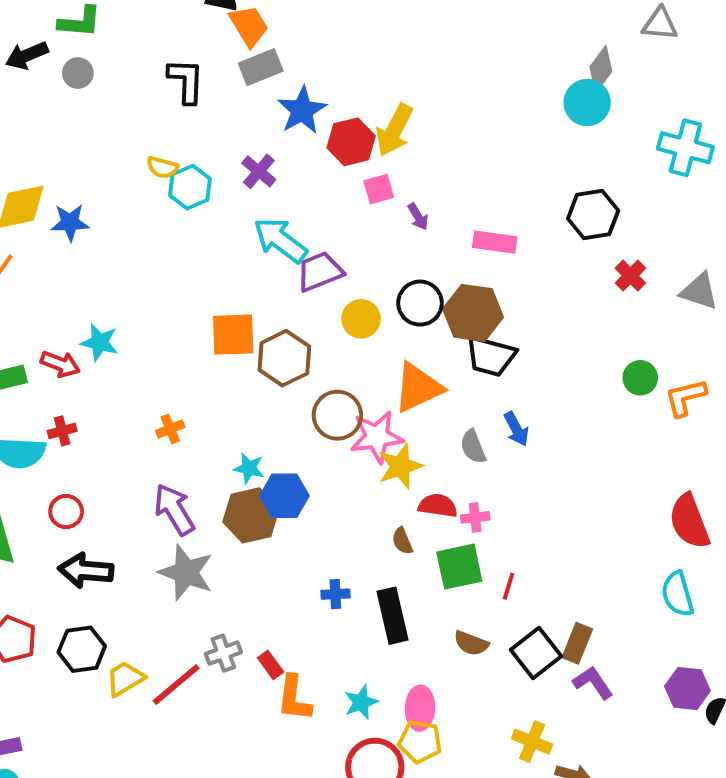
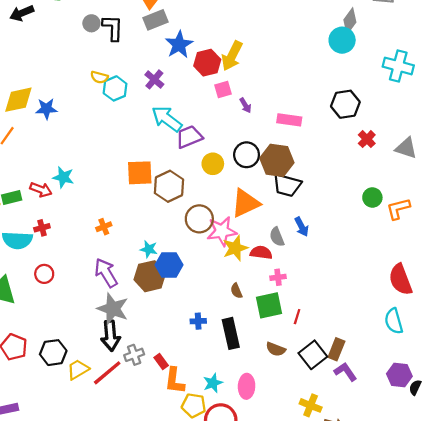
gray circle: (78, 73) -> (91, 23), moved
red semicircle: (438, 506) -> (261, 253), moved
black arrow: (86, 571) -> (111, 336), moved, turned -100
yellow pentagon: (420, 742) -> (194, 405), moved

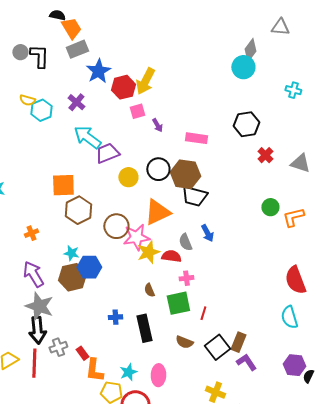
cyan cross: (398, 66) -> (293, 90), size x0.6
brown hexagon: (169, 186) -> (78, 210), moved
red line: (107, 373) -> (34, 363), turned -48

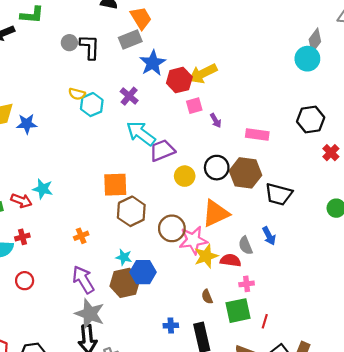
orange trapezoid: (71, 28) -> (141, 18), moved
yellow arrow: (145, 81) -> (203, 74), turned 36
black trapezoid: (194, 196) -> (279, 194), moved

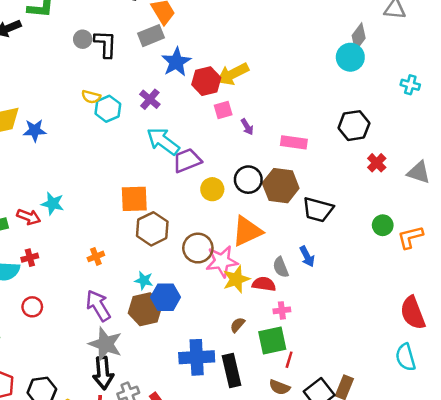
brown semicircle: (207, 297) -> (237, 325), turned 64
red line: (265, 321) -> (289, 360), moved
blue cross: (171, 326) -> (197, 357), size x2.0

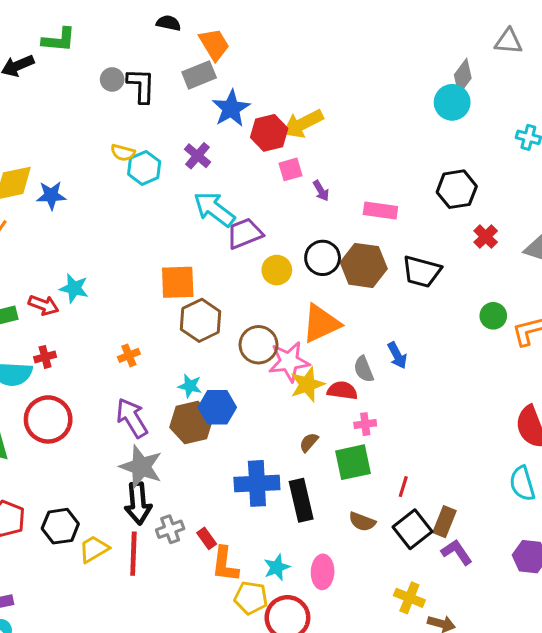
black trapezoid: (318, 210) -> (422, 272), moved
red circle: (32, 307) -> (48, 419), size x1.8
red line: (289, 360) -> (403, 487), moved

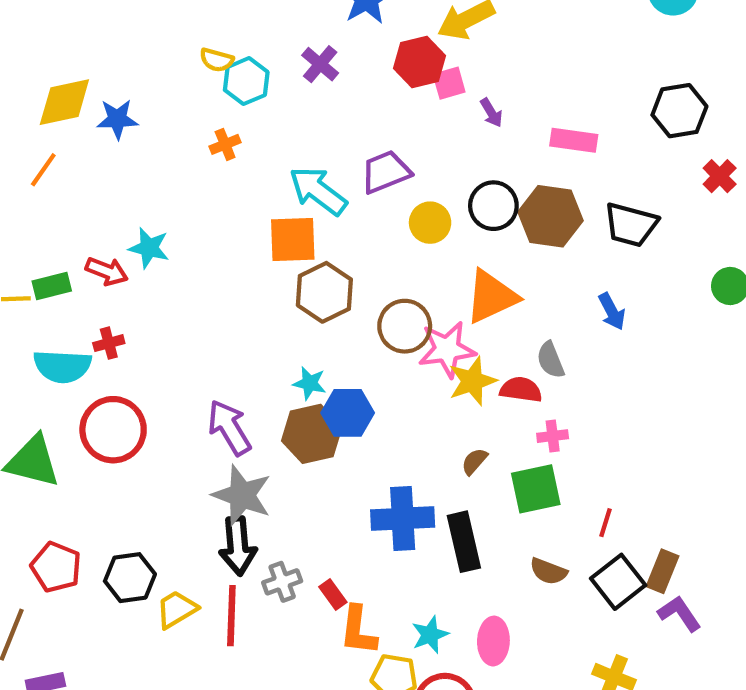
red hexagon: (269, 133) -> (419, 62), moved
cyan arrow: (214, 209) -> (318, 191), moved
orange cross: (129, 355) -> (225, 144), moved
blue arrow: (397, 355) -> (612, 311), moved

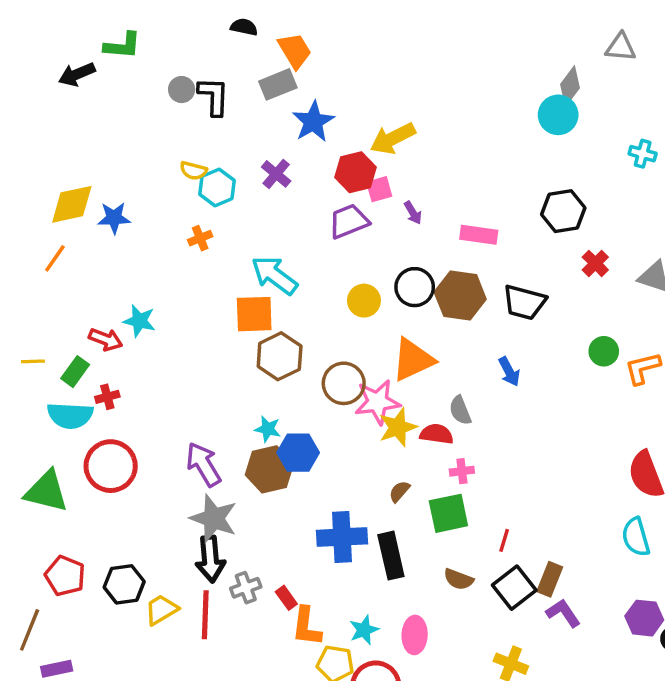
purple trapezoid: (386, 172) -> (349, 221), moved
green rectangle: (52, 286) -> (75, 372), moved, turned -40

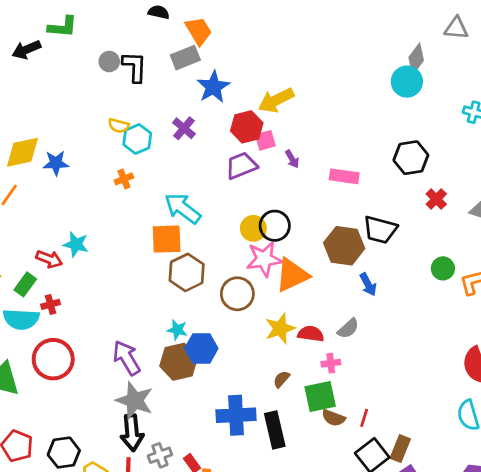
black circle: (415, 287) -> (275, 226), moved
brown hexagon: (460, 296) -> (344, 246), moved
pink star: (377, 402) -> (264, 259), moved
gray semicircle: (460, 410) -> (348, 328), moved, turned -110
brown semicircle: (459, 579) -> (333, 418), moved

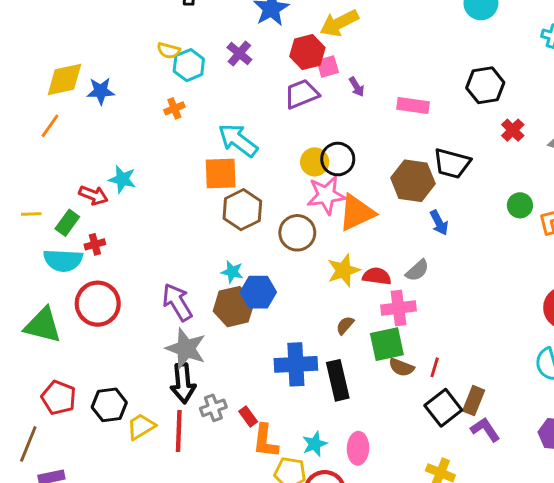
pink cross: (331, 363) -> (399, 308), size x1.6

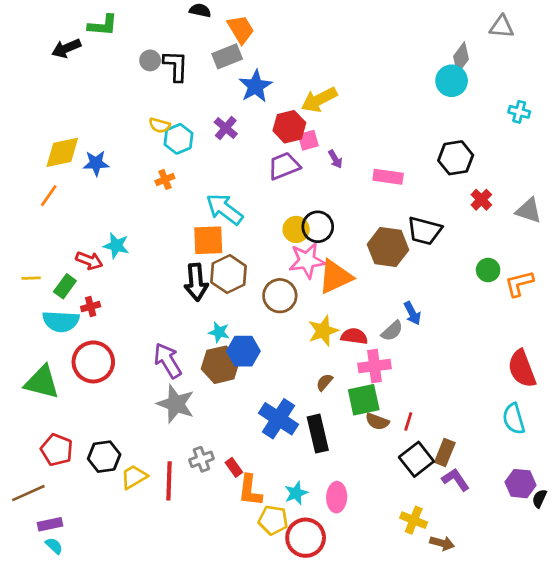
blue arrow: (439, 223) -> (412, 313), moved
blue cross: (296, 364) -> (279, 419), turned 36
black arrow: (183, 383) -> (196, 282), moved
brown line: (28, 444) -> (28, 493), turned 44

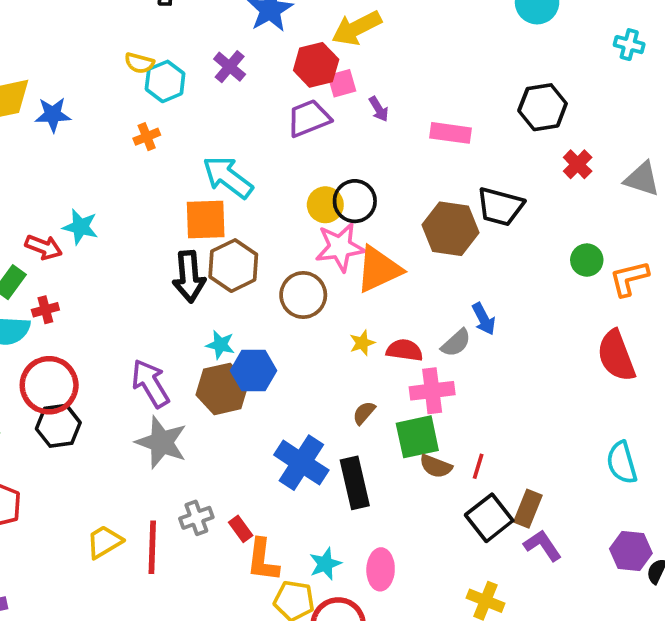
yellow star: (323, 331) -> (362, 343), size x0.6
red semicircle: (522, 369) -> (616, 356), moved
black hexagon: (104, 457) -> (58, 426), moved

